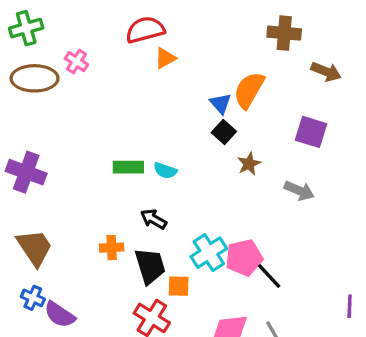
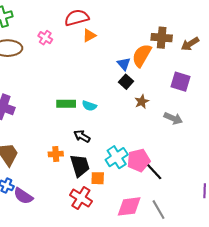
brown cross: (284, 33) -> (162, 38), moved
pink cross: (76, 62) -> (45, 38), moved
brown arrow: (326, 72) -> (190, 44), turned 126

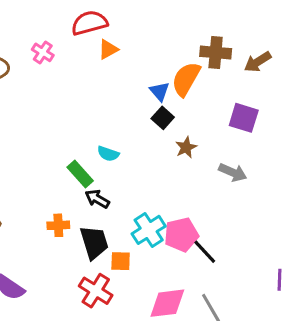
green rectangle: (66, 104) -> (80, 174), moved, turned 48

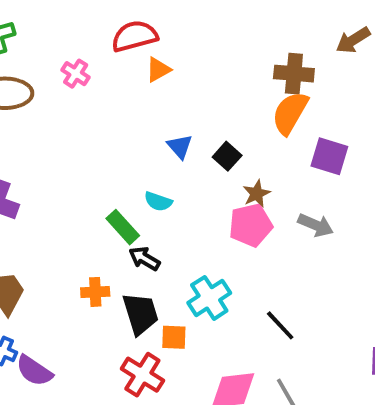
brown arrow: (258, 62) -> (353, 40), moved
orange semicircle: (186, 79) -> (290, 113), moved
blue triangle: (160, 91) -> (180, 146), moved
pink pentagon: (181, 235) -> (251, 225), moved

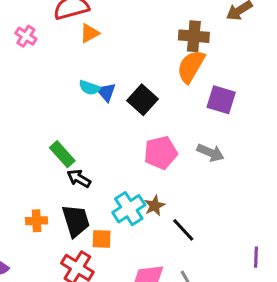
black square: (227, 156) -> (142, 100), size x1.4
brown star: (257, 194) -> (155, 206), moved
cyan semicircle: (158, 201) -> (89, 88), moved
orange cross: (95, 292) -> (37, 221), moved

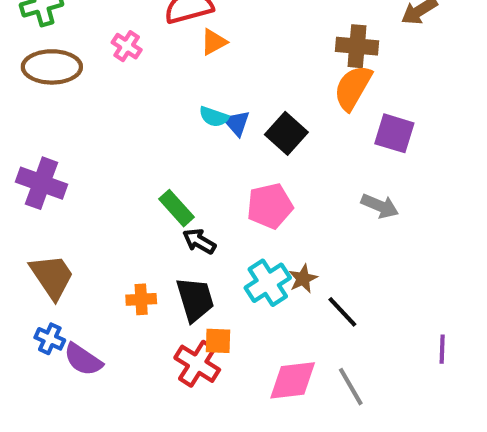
pink pentagon: (161, 153) -> (270, 206), moved
orange square: (102, 239) -> (218, 341), moved

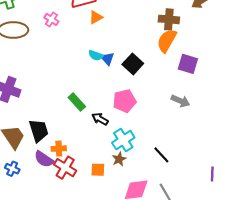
black arrow: (199, 241) -> (100, 119), moved
brown star: (303, 279) -> (119, 159), moved
black trapezoid: (195, 299) -> (39, 131), moved
purple semicircle: (83, 360) -> (44, 159), moved
red cross: (197, 364) -> (65, 168), moved

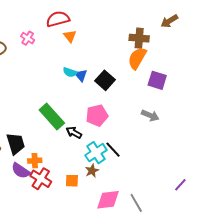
orange triangle: (96, 17) -> (70, 36), turned -40
green rectangle: (77, 102) -> (52, 116), size x1.5
black line: (161, 155) -> (113, 150), moved
purple line: (212, 174) -> (180, 185), turned 40

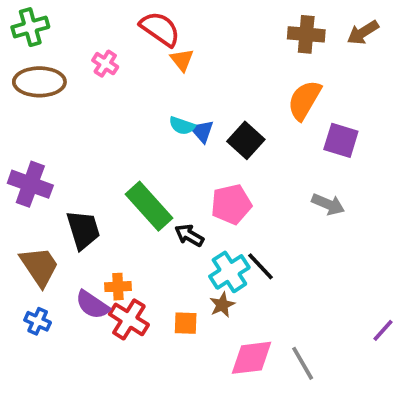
red semicircle: (58, 19) -> (160, 29), turned 50
brown cross: (139, 38) -> (306, 34), moved
black trapezoid: (16, 144) -> (83, 230), moved

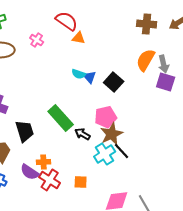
orange triangle: (182, 60) -> (79, 38), turned -40
gray arrow: (328, 204) -> (164, 64), moved, turned 54
brown star: (222, 305) -> (112, 134), moved, size x1.6

